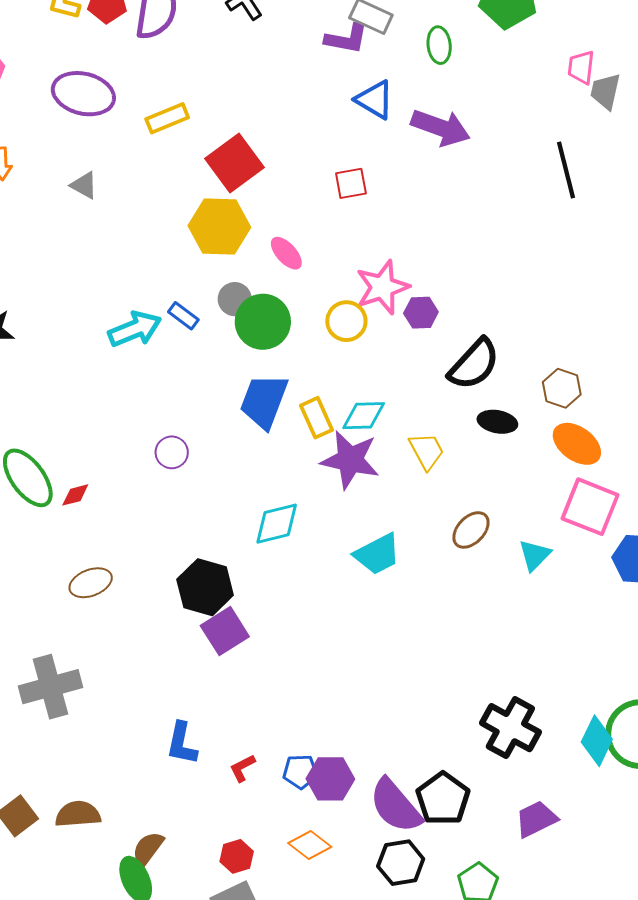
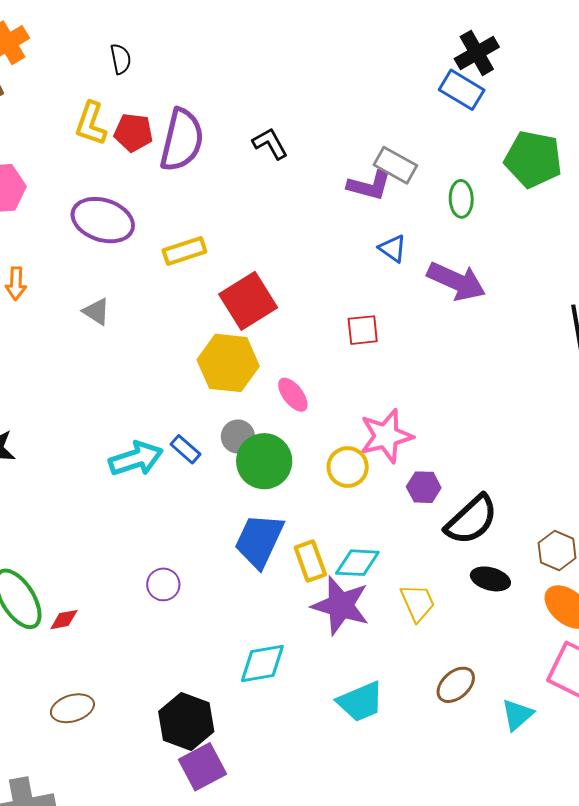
blue triangle: (375, 100) -> (393, 248), size x0.7
purple hexagon: (421, 313) -> (424, 487), moved

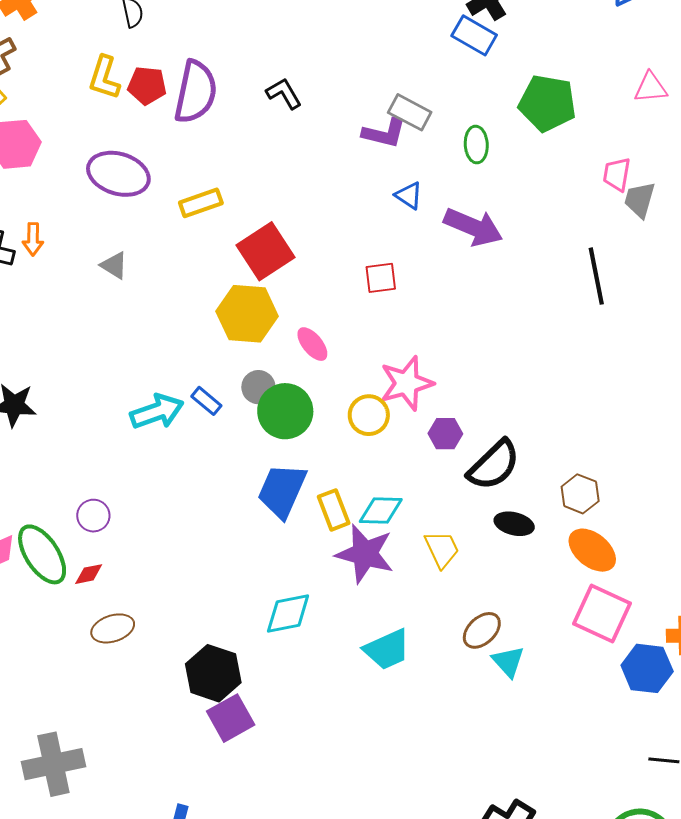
purple circle: (163, 584) -> (93, 516), moved
brown ellipse: (72, 708) -> (113, 628), moved
cyan triangle: (517, 715) -> (508, 662), moved, turned -30

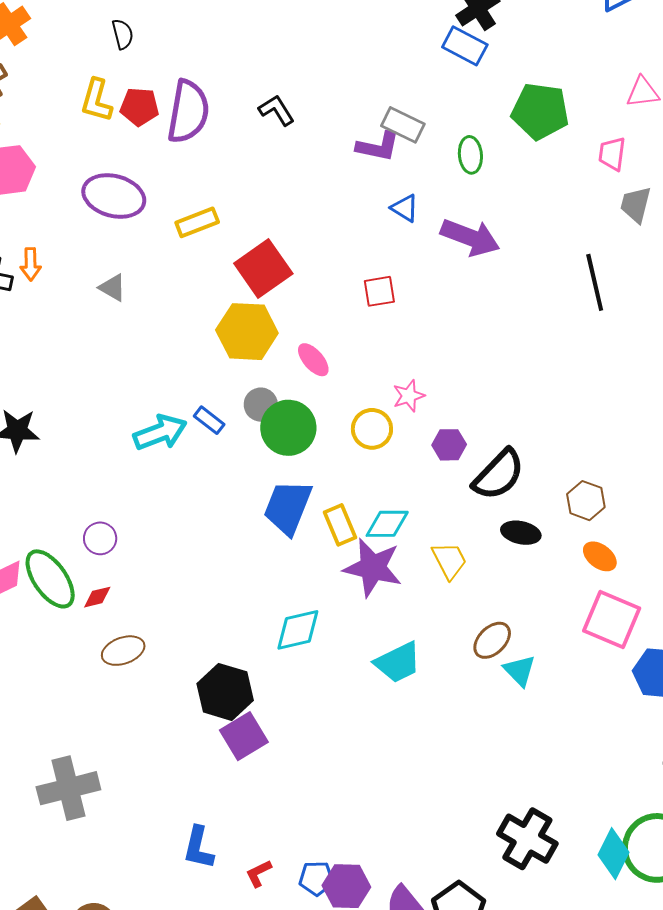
pink trapezoid: (617, 174) -> (612, 154), moved
pink star: (407, 383) -> (409, 396), size x0.6
orange ellipse: (592, 550) -> (600, 556), size x0.7

